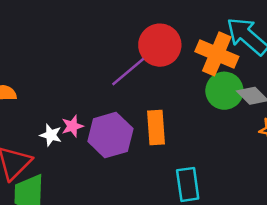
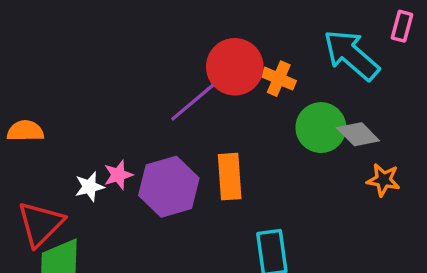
orange cross: (217, 54) -> (279, 79), moved, size x0.6
white star: (51, 135) -> (90, 187), turned -30

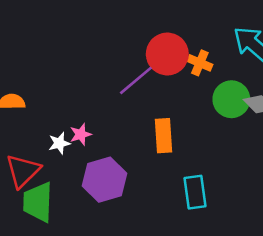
purple hexagon: (169, 187) -> (104, 180), moved

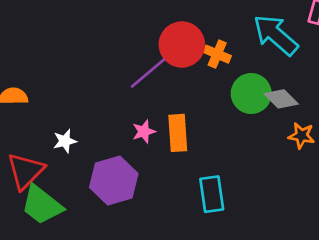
pink star: (81, 134) -> (144, 132), moved
green trapezoid: (38, 202) -> (42, 205), turned -54

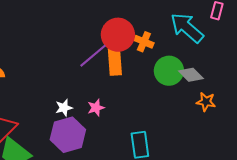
pink star: (144, 132) -> (96, 108), moved
orange rectangle: (178, 133) -> (115, 62), moved
white star: (65, 141) -> (64, 108), moved

